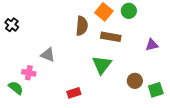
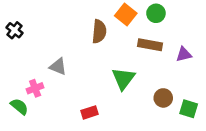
brown rectangle: (111, 37) -> (150, 45), moved
pink cross: (29, 73) -> (35, 88), turned -32
green square: (156, 90) -> (189, 109), turned 35

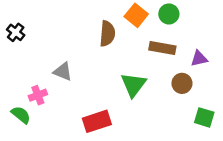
brown circle: (163, 98) -> (182, 83), moved
red rectangle: (89, 112) -> (97, 121), size x1.5

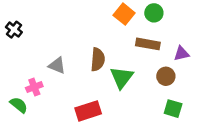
brown semicircle: (107, 34) -> (98, 60), moved
green square: (204, 117) -> (173, 109), moved

